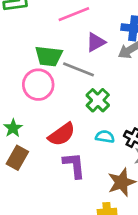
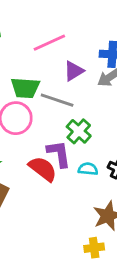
red semicircle: (62, 134) -> (43, 169), turned -104
purple L-shape: (74, 165) -> (59, 154), moved

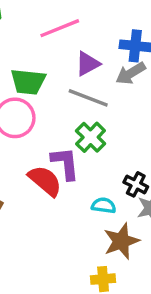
gray line: (57, 100) -> (88, 98), moved
cyan semicircle: (88, 169) -> (104, 205), moved

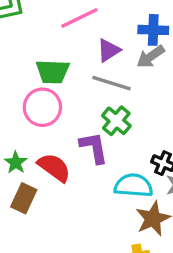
red semicircle: (45, 181) -> (54, 167), moved
cyan semicircle: (104, 205) -> (133, 185), size x1.6

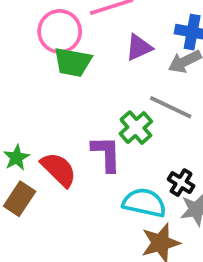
gray line: (111, 83) -> (171, 107), moved
pink circle: (42, 107) -> (60, 31), moved

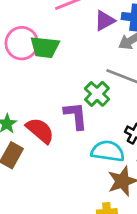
pink circle: (60, 31) -> (22, 43), moved
purple triangle: (139, 47) -> (105, 21), moved

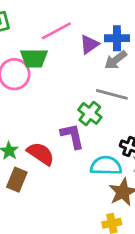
green trapezoid: (45, 47) -> (34, 58), moved

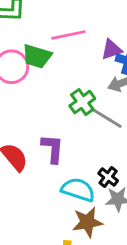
purple triangle: (89, 44) -> (112, 49), moved
green cross: (90, 113) -> (82, 102), moved

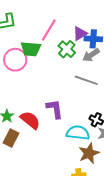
pink line: (68, 35) -> (49, 30), turned -35
green cross: (82, 102) -> (67, 49), moved

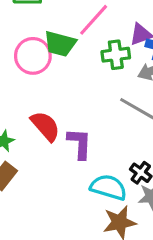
green cross: (67, 49) -> (116, 55), turned 30
red semicircle: (30, 120) -> (45, 126), moved

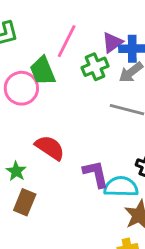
green trapezoid: (60, 44) -> (43, 71), turned 68
purple L-shape: (80, 144) -> (96, 174), moved

